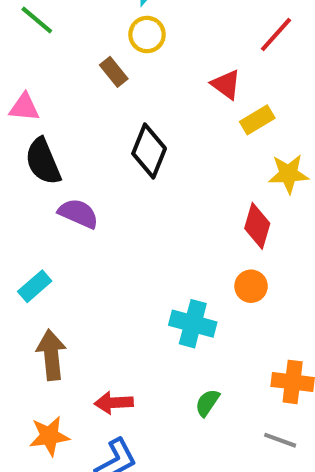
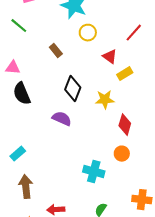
yellow circle: (147, 35) -> (88, 33), moved
yellow star: (288, 174) -> (105, 100), moved
purple semicircle: (78, 213) -> (62, 119), moved

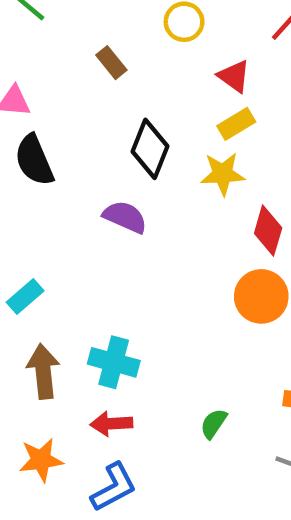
yellow rectangle: (125, 74) -> (236, 124), moved
orange circle: (122, 154) -> (261, 296), size x1.5
cyan cross: (94, 172) -> (114, 362), moved

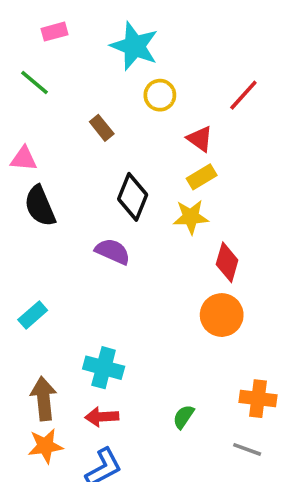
brown arrow: (43, 371) -> (44, 399), moved

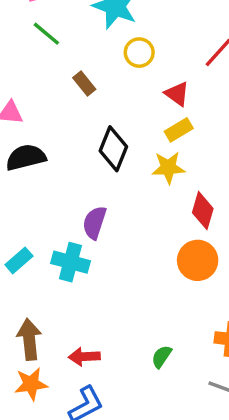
green line: (35, 82) -> (46, 34), moved
black semicircle: (40, 206) -> (26, 157), turned 99
purple semicircle: (113, 251) -> (95, 223), moved, turned -96
cyan cross: (104, 368) -> (70, 262), moved

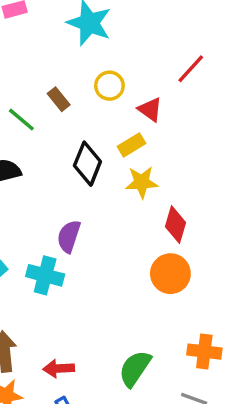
green line: (46, 34) -> (21, 120), moved
yellow circle: (139, 53) -> (109, 86), moved
yellow rectangle: (179, 130) -> (131, 145), moved
green semicircle: (162, 357) -> (135, 368), size x1.6

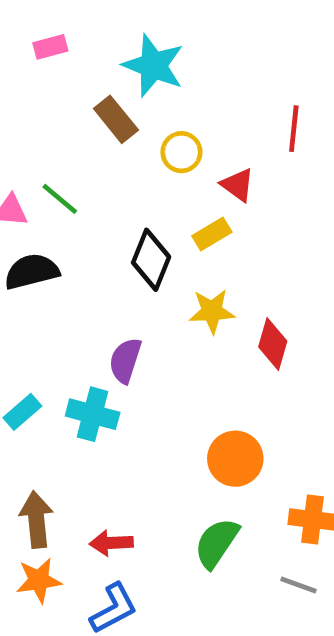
red line: (191, 69) -> (294, 129), turned -36
brown rectangle: (59, 99) -> (116, 119), moved, size x1.4
yellow star: (142, 182) -> (212, 311), moved
orange circle: (170, 274) -> (235, 459), moved

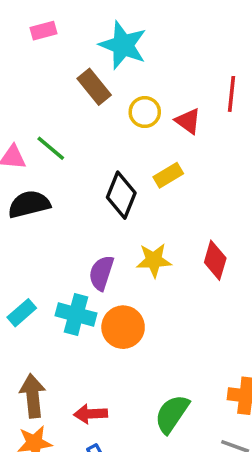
red triangle: (238, 185) -> (188, 121), moved
yellow star: (212, 311) -> (154, 260), moved
orange circle: (235, 459) -> (123, 327), moved

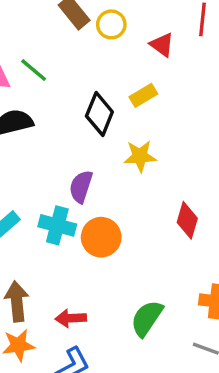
yellow circle: (145, 112) -> (111, 24), moved
yellow star: (154, 260) -> (140, 156), moved
red diamond: (215, 260) -> (187, 220), moved

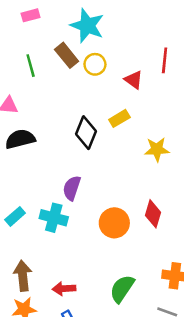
green line: (34, 70) -> (31, 66), moved, turned 35
yellow star: (140, 156) -> (157, 149), moved
orange circle: (101, 237) -> (114, 223), moved

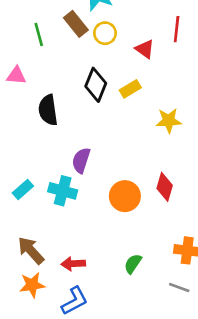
black diamond: (86, 133) -> (96, 85), moved
black semicircle: (20, 139) -> (48, 110), moved, turned -84
brown arrow: (23, 276) -> (31, 250), turned -36
green semicircle: (122, 289) -> (133, 264), size x0.7

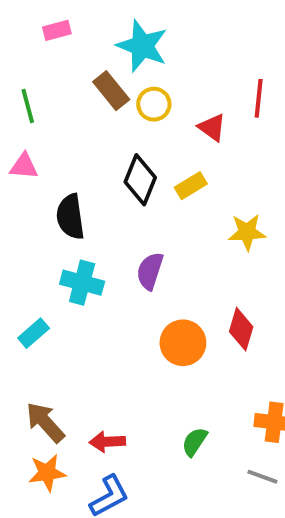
green line: (39, 34) -> (28, 106), moved
purple semicircle: (81, 160) -> (150, 271), moved
cyan cross: (63, 191) -> (82, 283), moved

